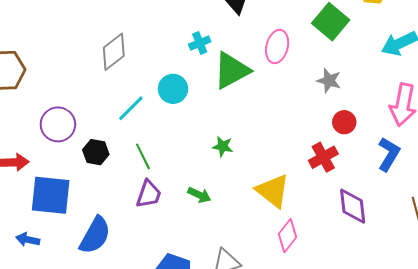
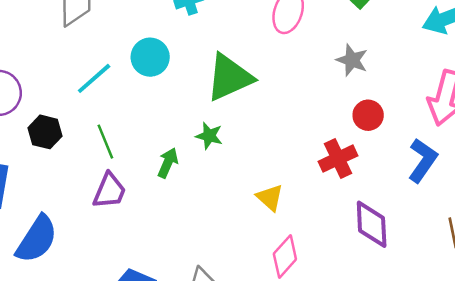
green triangle: (231, 70) -> (229, 77), moved
yellow triangle: (273, 191) -> (270, 197), size x0.6
green arrow: (199, 195) -> (168, 163), moved, turned -95

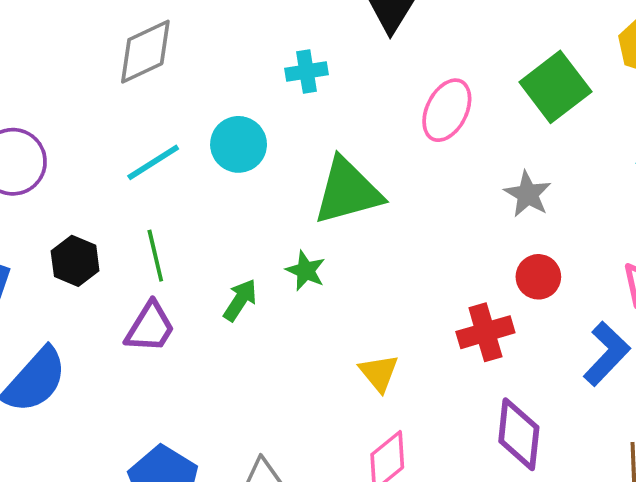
black hexagon: (45, 132) -> (75, 261), moved

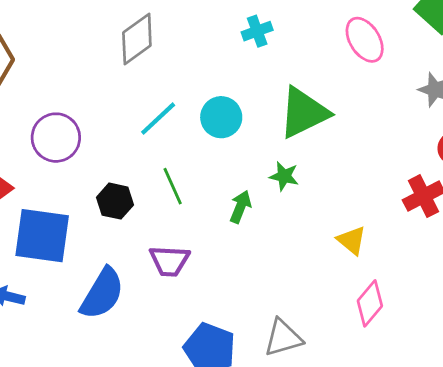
pink ellipse: (447, 110) -> (365, 40), turned -48
cyan circle: (239, 144) -> (221, 117), moved
purple trapezoid: (150, 327) -> (169, 261), moved, turned 72

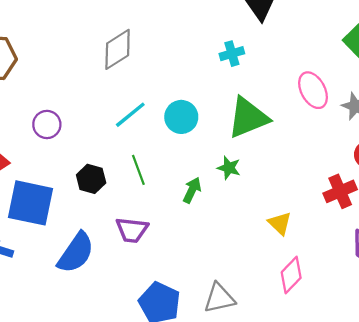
cyan cross: (257, 31) -> (232, 54), moved
pink ellipse: (365, 40) -> (313, 90), moved
purple circle: (56, 138) -> (47, 124), size x0.7

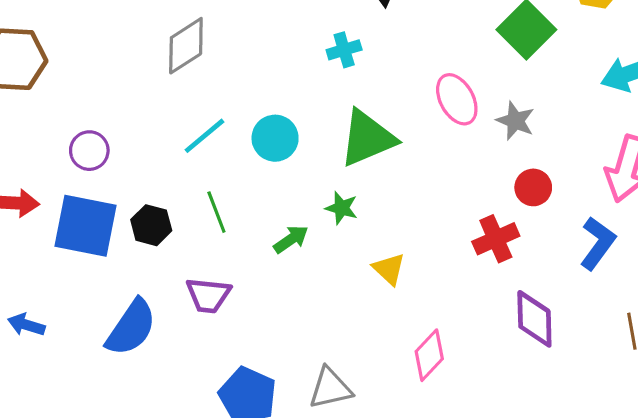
green arrow: (192, 190) -> (291, 239), turned 30
blue square: (31, 203) -> (86, 226), moved
yellow triangle: (280, 223) -> (389, 269), moved

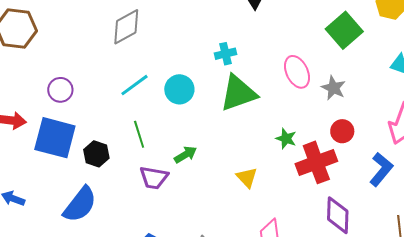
cyan cross: (344, 50) -> (226, 54), moved
green star: (341, 208) -> (286, 139), moved
black hexagon: (151, 225) -> (96, 154), moved
red cross: (496, 239) -> (316, 162), size x1.4
purple trapezoid: (208, 295) -> (154, 178), moved

